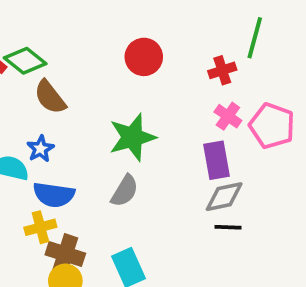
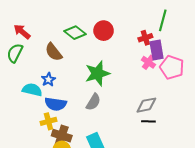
green diamond: (25, 61) -> (75, 33), moved
purple rectangle: (216, 160) -> (157, 50), moved

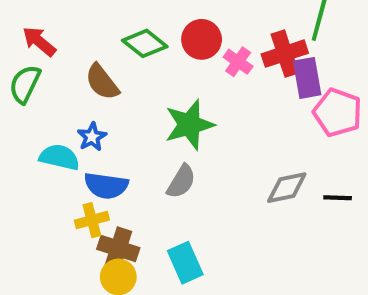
red cross: (145, 38) -> (285, 54), size x1.5
pink cross: (148, 62) -> (238, 62), moved
black line: (148, 121) -> (338, 198), moved

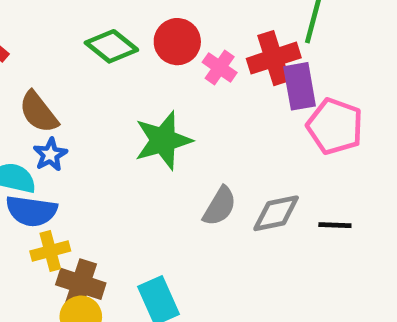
brown semicircle: (102, 82) -> (38, 112), moved
gray semicircle: (181, 182) -> (220, 206), moved
blue semicircle: (106, 186) -> (31, 211), moved

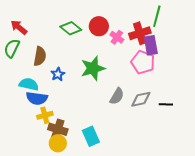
brown semicircle: (38, 112) -> (40, 56), turned -132
pink pentagon: (335, 126) -> (143, 62), moved
blue star: (50, 155) -> (58, 74), moved

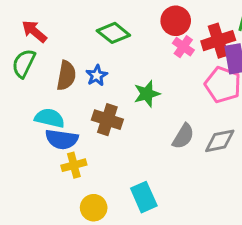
red circle: (99, 26) -> (176, 21), moved
green star: (93, 68) -> (147, 94), size x0.7
blue star: (58, 74) -> (97, 75), moved
brown cross: (58, 129) -> (107, 120), moved

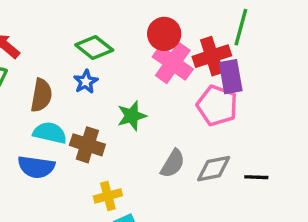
pink cross: (183, 47) -> (173, 63), size x1.6
blue star: (97, 75) -> (86, 82), moved
cyan semicircle: (50, 118) -> (50, 133), moved
yellow cross: (74, 165) -> (108, 196), moved

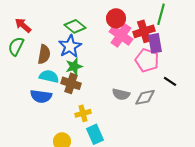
blue star: (86, 82) -> (70, 46), size x1.6
green star: (132, 116) -> (74, 66), moved
gray semicircle: (173, 164) -> (121, 94), turned 72
black line: (256, 177) -> (170, 81), moved, turned 32

